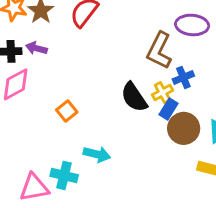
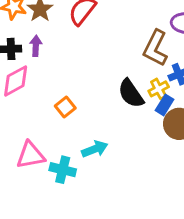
purple arrow: (36, 48) -> (36, 46), turned 78
cyan arrow: (97, 154) -> (95, 149), turned -35
pink triangle: (34, 188) -> (31, 155), moved

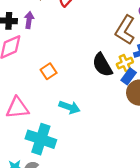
cyan arrow: (95, 149) -> (69, 107), turned 36
cyan cross: (63, 170) -> (41, 139), moved, size x1.4

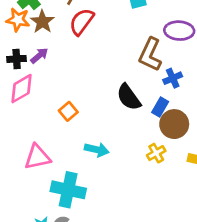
purple arrow: (29, 20) -> (39, 56), turned 49
yellow cross: (125, 63) -> (156, 153), moved

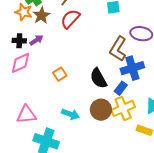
blue cross: (173, 78) -> (132, 68), size x1.6
orange square: (68, 111) -> (60, 74), moved
brown circle: (174, 124) -> (101, 110), moved
yellow cross: (156, 153) -> (123, 108), moved, size x1.6

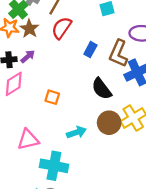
orange square: (60, 74) -> (52, 97), moved, turned -32
blue rectangle: (121, 88) -> (90, 50), moved
cyan arrow: (70, 114) -> (76, 132), turned -30

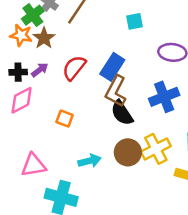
red semicircle: (62, 28) -> (74, 68), moved
blue rectangle: (90, 50) -> (112, 67), size x1.5
brown L-shape: (118, 53) -> (116, 91), moved

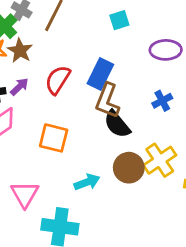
blue cross: (164, 97) -> (162, 101), size x0.6
orange square: (65, 119) -> (54, 138), size x1.5
pink triangle: (33, 165) -> (25, 194), turned -44

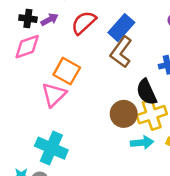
black semicircle: (117, 124) -> (147, 92), moved
cyan arrow: (87, 182) -> (142, 143), moved
pink triangle: (25, 194) -> (54, 95), moved

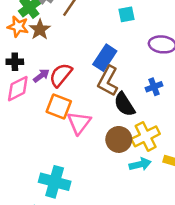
purple arrow: (50, 20) -> (41, 76), moved
red semicircle: (84, 23) -> (61, 75), moved
black semicircle: (147, 92) -> (124, 104), moved
pink triangle: (54, 95) -> (79, 123), moved

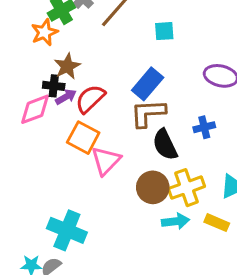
cyan square: (126, 14) -> (164, 31), moved
orange star: (18, 27) -> (44, 32), turned 30
brown star: (40, 29) -> (67, 66), moved
black cross: (15, 62) -> (54, 86), moved
brown L-shape: (108, 81) -> (148, 113), turned 52

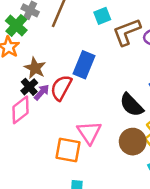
blue rectangle: (148, 84) -> (84, 65), moved
black cross: (54, 86) -> (29, 87), turned -30
brown L-shape: (148, 113) -> (127, 32), moved
orange square: (83, 138) -> (68, 150), moved

